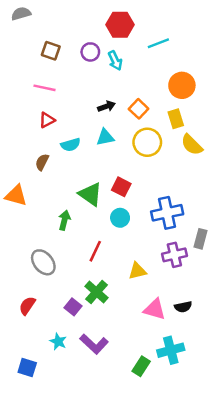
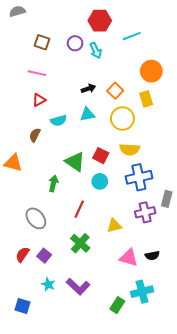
yellow semicircle: (192, 145) -> (130, 149), moved, turned -42
purple square: (73, 307) -> (44, 256), moved

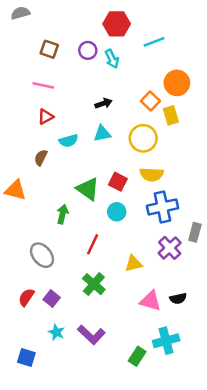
orange square: (115, 91) -> (150, 101), moved
purple cross: (145, 212) -> (170, 248), turned -30

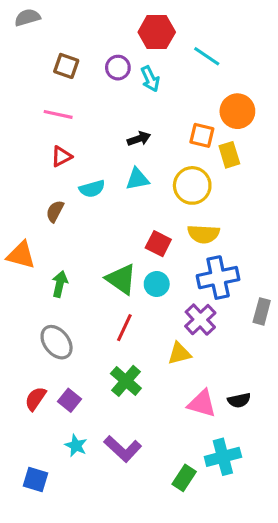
cyan line: (154, 42) -> (207, 56), turned 55
orange square: (150, 101) -> (202, 135), turned -30
green triangle: (88, 189) -> (121, 279), moved
green arrow: (62, 214) -> (60, 284), moved
purple cross: (170, 248) -> (200, 320), moved

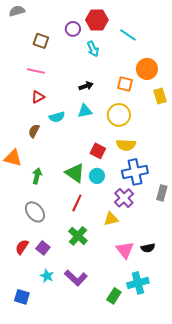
purple circle: (118, 68) -> (73, 29), moved
yellow rectangle: (229, 155) -> (160, 96), moved
pink triangle: (202, 404) -> (125, 250), turned 36

